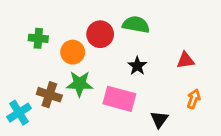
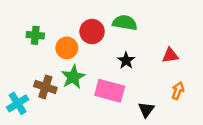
green star: (80, 84) -> (73, 77), turned -30

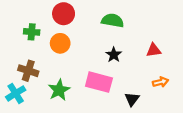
red circle: (92, 32) -> (64, 14), moved
green star: (73, 77) -> (59, 90), moved
brown cross: (45, 87) -> (28, 71), moved
orange arrow: (178, 91) -> (160, 82), turned 56

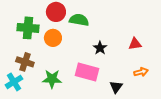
green semicircle: (113, 21) -> (79, 20), moved
green cross: (32, 32) -> (28, 28), size x1.5
green star: (59, 90) -> (52, 79), turned 30

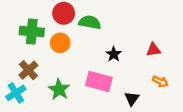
brown cross: (25, 62) -> (28, 70), turned 30
orange arrow: (141, 72) -> (160, 81), turned 40
green star: (52, 79) -> (59, 89), turned 30

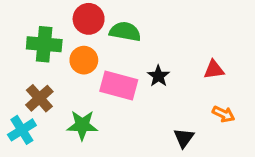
pink rectangle: (99, 81) -> (119, 86), moved
green star: (59, 89) -> (82, 125), turned -30

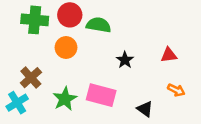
green cross: (44, 44) -> (35, 20), moved
pink rectangle: (119, 86) -> (101, 95), moved
green star: (82, 125) -> (65, 99), turned -30
black triangle: (184, 138) -> (145, 109), turned -30

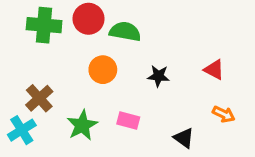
orange circle: (66, 47) -> (103, 70), moved
red triangle: (169, 55) -> (214, 70), turned 36
black star: (125, 60) -> (158, 76), turned -30
pink rectangle: (101, 95) -> (128, 120), size x0.6

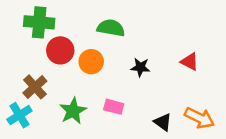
red circle: (89, 19) -> (60, 50), moved
orange arrow: (224, 114) -> (199, 118), moved, size x1.5

